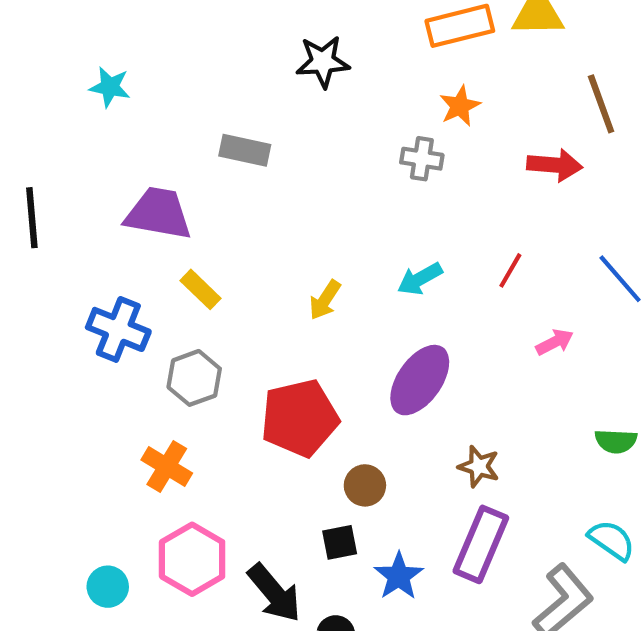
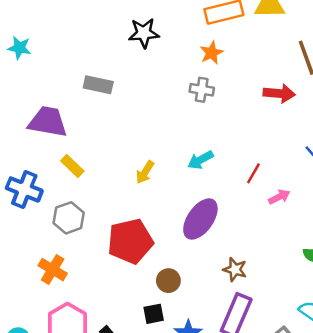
orange star: (460, 106) -> (212, 53), moved
red line: (510, 270) -> (253, 173), moved

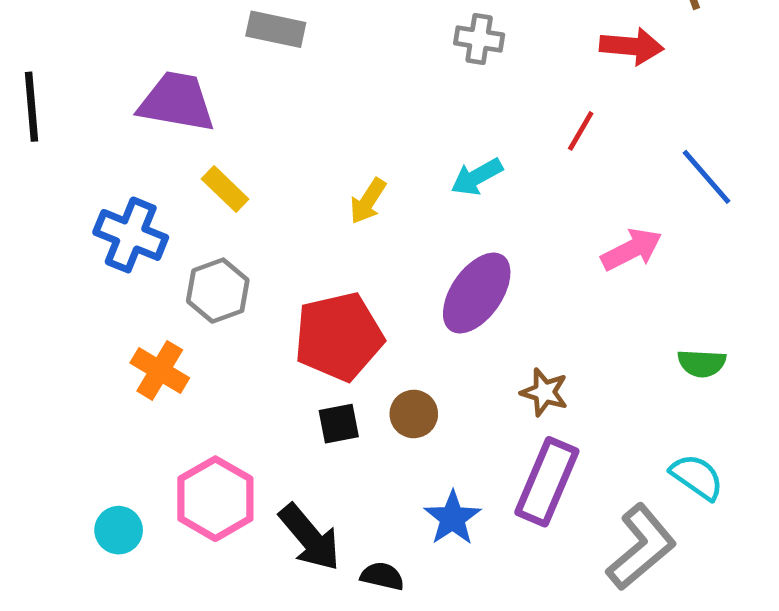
red line: (253, 173) -> (581, 131), moved
pink arrow: (279, 197) -> (632, 249), size x1.4
orange cross: (53, 270) -> (160, 370), moved
black square: (154, 314) -> (339, 424), moved

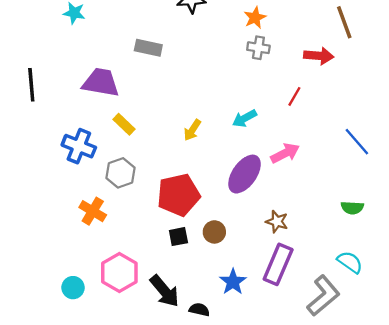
gray cross: (479, 39) -> (258, 48), moved
blue line: (707, 177) -> (357, 142), moved
pink arrow: (632, 249) -> (285, 153), moved

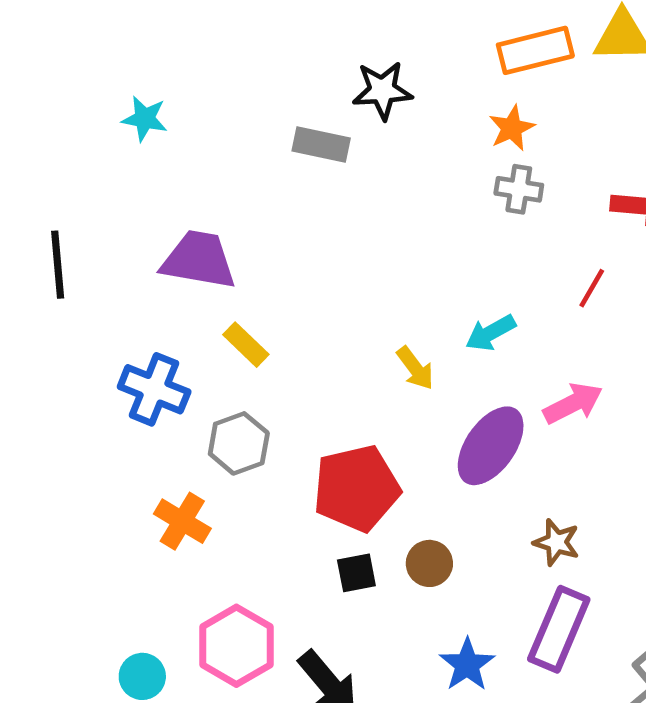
gray rectangle: (148, 48) -> (321, 145), moved
yellow arrow: (192, 130) -> (415, 368), moved, turned -70

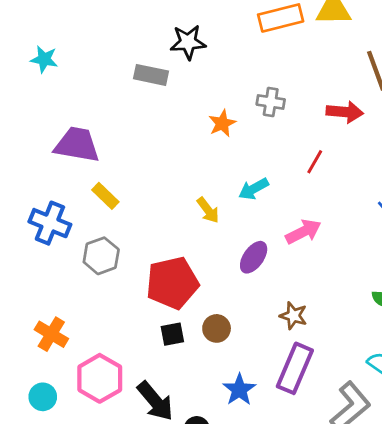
orange star: (512, 128) -> (222, 123), moved
purple ellipse: (491, 446) -> (254, 257), size x0.7
orange cross: (182, 521) -> (51, 334), moved

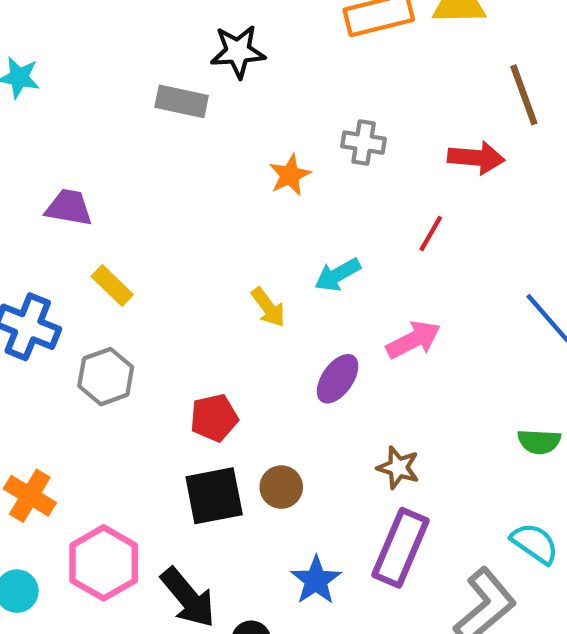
purple trapezoid: (77, 145) -> (69, 208), size x0.7
red pentagon: (172, 283) -> (214, 418), size x0.6
black square: (172, 334) -> (214, 496), size x1.6

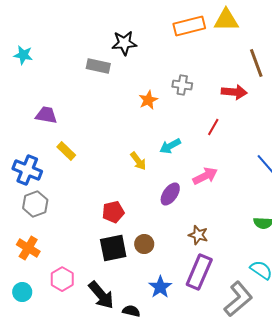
gray hexagon: (106, 377) -> (35, 204), moved
pink hexagon: (104, 563) -> (62, 279), size x0.7

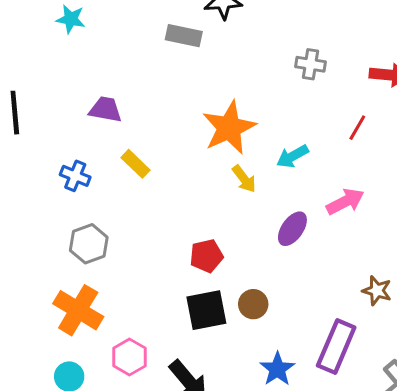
orange star: (148, 100) -> (229, 128), moved, size x1.8
blue cross: (27, 170) -> (75, 176), moved, size x0.7
brown star: (198, 235) -> (377, 291), moved
orange cross: (28, 248) -> (78, 310), size x1.4

